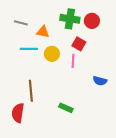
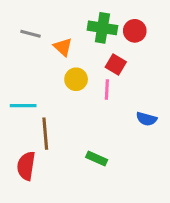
orange triangle: (43, 32) -> (63, 47), turned 32
cyan line: (29, 49) -> (23, 106), moved

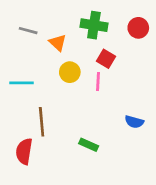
red circle: (135, 31) -> (138, 28), moved
cyan line: (23, 106) -> (21, 83), moved
blue semicircle: (146, 119) -> (134, 122), moved

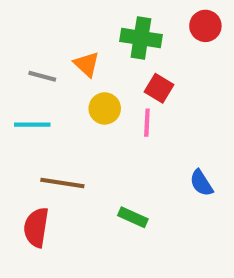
red circle: (138, 28) -> (205, 26), moved
gray line: (28, 31) -> (42, 76), moved
brown line: (42, 122) -> (62, 183), turned -76
blue semicircle: (134, 122) -> (201, 183), turned 42

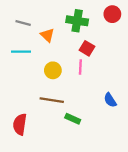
gray line: (42, 76) -> (23, 23), moved
yellow circle: (105, 108) -> (53, 70), moved
cyan line: (32, 125) -> (21, 52), moved
brown line: (62, 183) -> (52, 100), moved

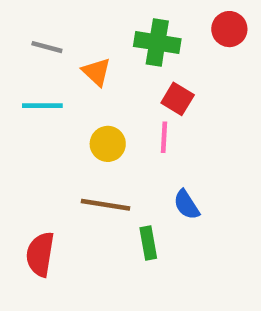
blue semicircle: (110, 100) -> (187, 205), moved
green rectangle: (73, 119) -> (148, 243), turned 56

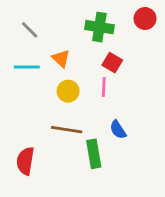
gray line: (47, 47) -> (30, 30), turned 30
orange triangle: (96, 72) -> (61, 58), moved
green rectangle: (148, 243) -> (94, 154), size x1.4

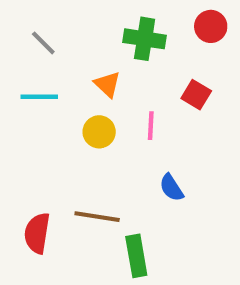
orange triangle: (61, 58) -> (107, 84), moved
red square: (112, 63) -> (196, 95), moved
brown line: (67, 130) -> (97, 217), moved
green rectangle: (94, 154) -> (136, 256), moved

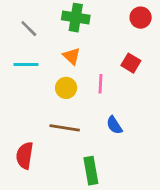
green cross: (145, 39) -> (76, 18), moved
brown line: (97, 217) -> (65, 128), moved

